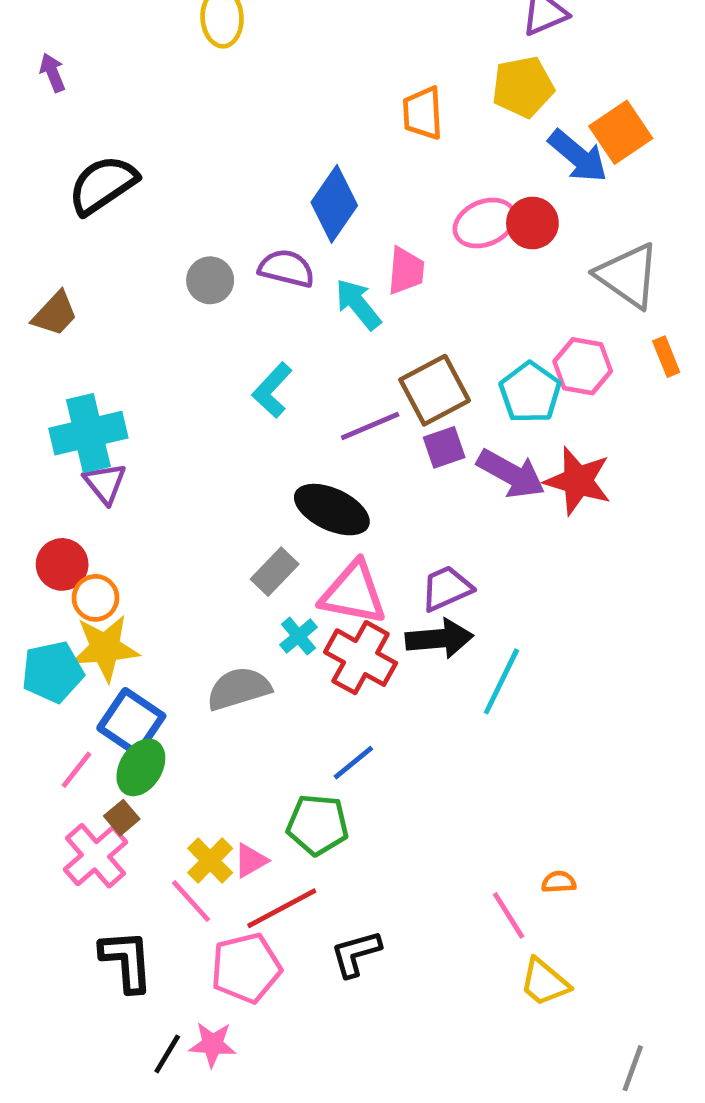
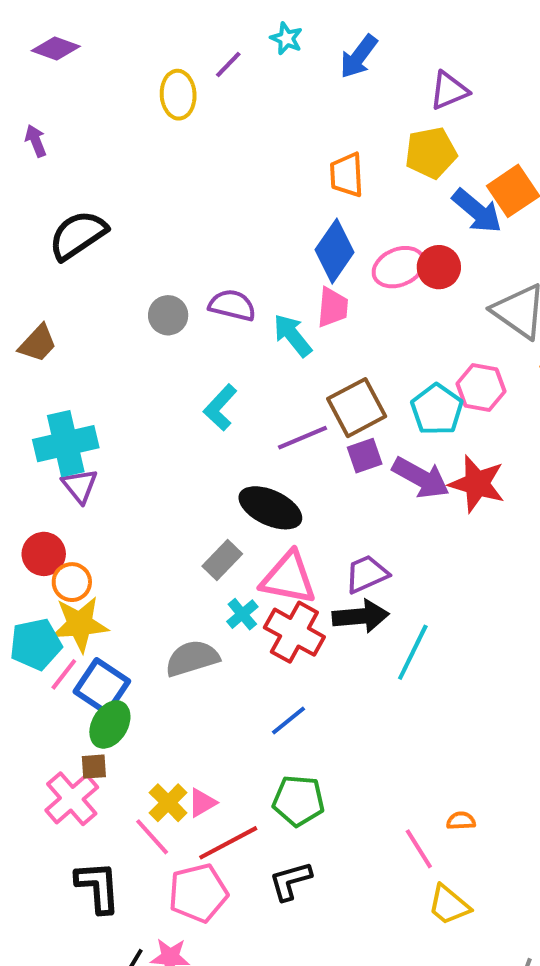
blue diamond: (334, 204) -> (335, 251), moved
pink line: (76, 770) -> (64, 674), moved
brown square: (122, 818) -> (94, 767), turned 36
green pentagon: (318, 825) -> (298, 801), moved

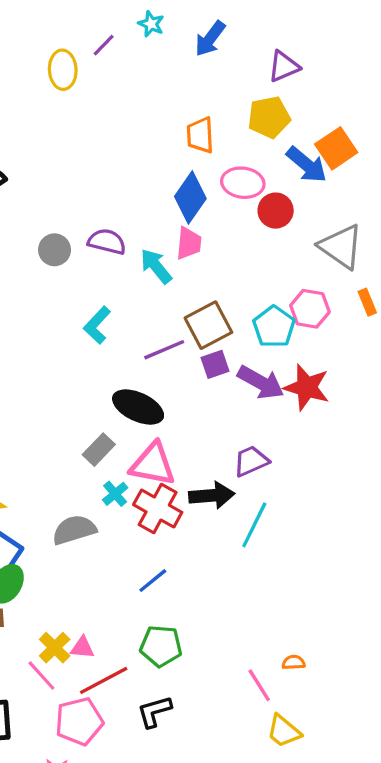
pink ellipse: (399, 267) -> (243, 183), moved, turned 30
purple trapezoid: (367, 574) -> (251, 461), moved
pink triangle: (202, 803) -> (82, 648), turned 35

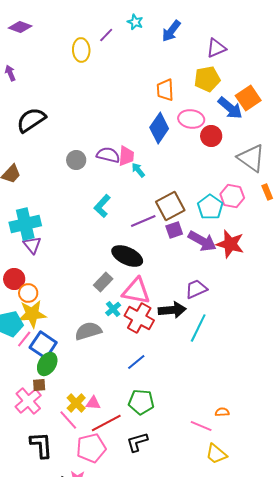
pink trapezoid: (189, 243) -> (126, 156), moved
cyan arrow: (156, 266) -> (138, 170), size x0.7
pink line: (259, 685) -> (201, 426), turned -35

